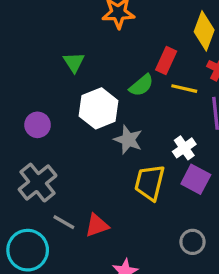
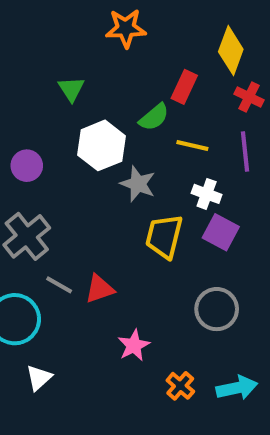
yellow line: (184, 89) -> (192, 145), moved
white cross: (184, 148) -> (207, 194), turned -35
gray circle: (193, 242) -> (217, 309), size x1.4

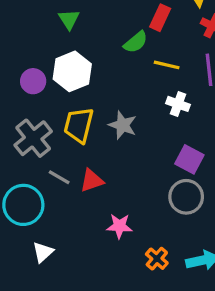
white hexagon: (102, 145) -> (72, 71), moved
gray star: (138, 184) -> (123, 125), moved
purple square: (221, 232) -> (189, 159), moved
yellow trapezoid: (164, 236) -> (79, 125), moved
pink star: (134, 345) -> (119, 226), turned 30

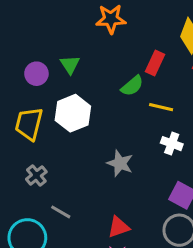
purple circle: (33, 81) -> (36, 74), moved
yellow trapezoid: (79, 125) -> (29, 124), moved
gray cross: (33, 138) -> (36, 175), size x0.6
red triangle: (92, 180) -> (118, 227), moved

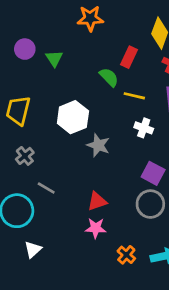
purple circle: (36, 74) -> (25, 49), moved
green semicircle: (132, 86) -> (109, 77), turned -95
white hexagon: (73, 113) -> (73, 117), moved

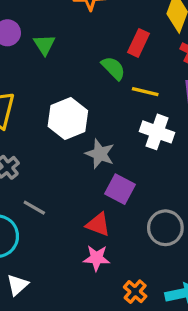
white cross: (144, 128) -> (157, 132), size x1.4
purple square: (153, 173) -> (120, 189), moved
red triangle: (97, 201) -> (98, 224), turned 40

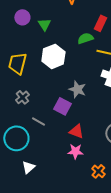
green semicircle: (113, 68) -> (85, 38), turned -63
white hexagon: (68, 119) -> (53, 56), moved
purple square: (120, 189) -> (62, 106), moved

